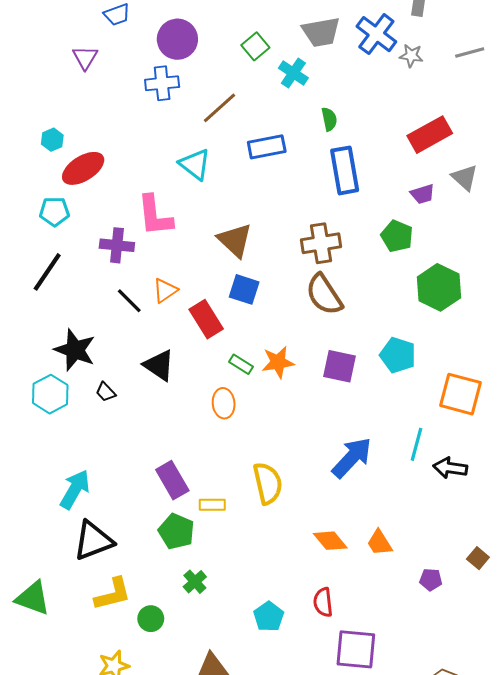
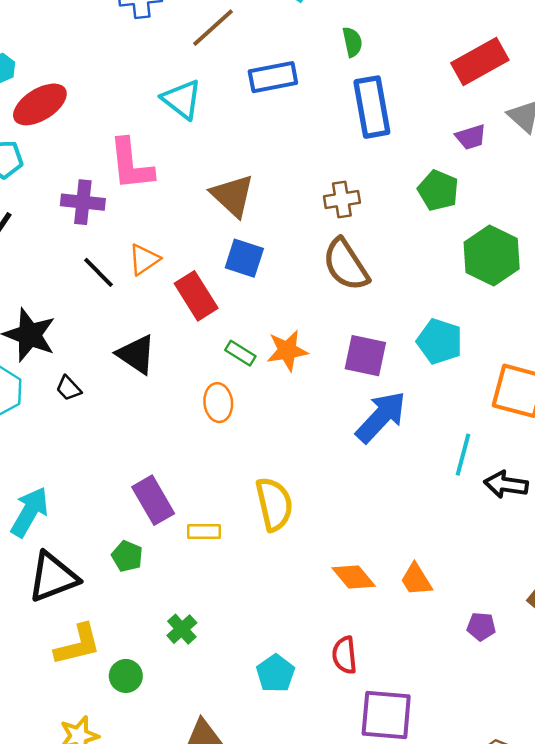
brown cross: (321, 243) -> (342, 199), size x0.7
blue arrow: (352, 458) -> (381, 417), moved
green pentagon: (176, 531) -> (127, 556), moved, size x0.7

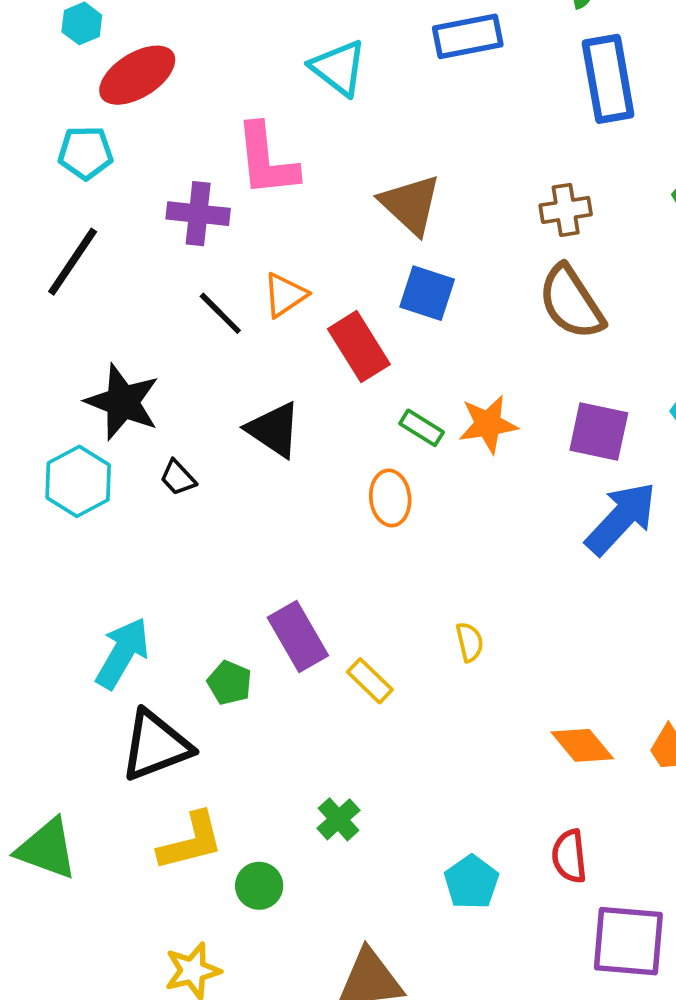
yellow semicircle: (274, 504) -> (470, 642), size x0.5
yellow rectangle: (204, 531) -> (370, 681), turned 44
green pentagon: (127, 556) -> (230, 683), moved

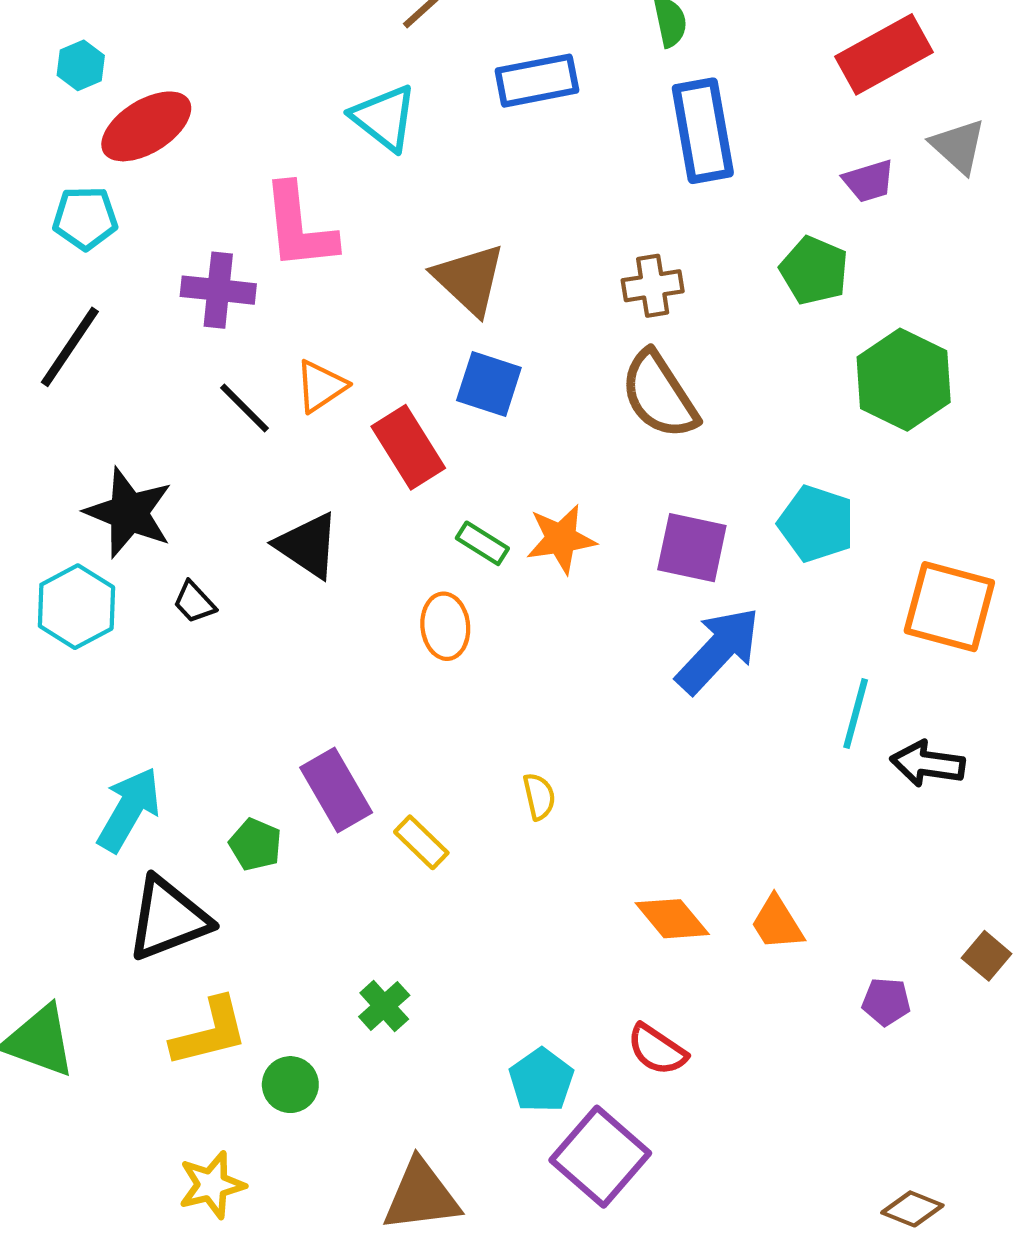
red semicircle: (569, 856) -> (657, 1050), turned -50
purple square: (628, 941) -> (600, 1157), moved, turned 36

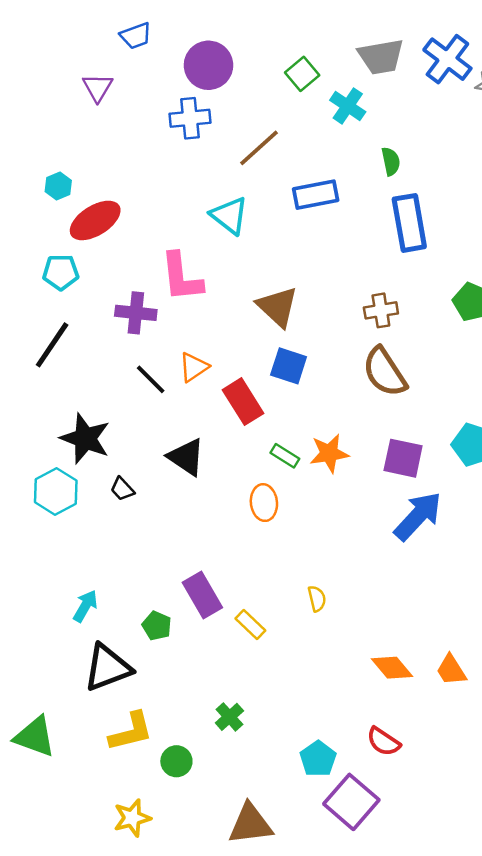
cyan arrow: (129, 810) -> (85, 606), size x0.7

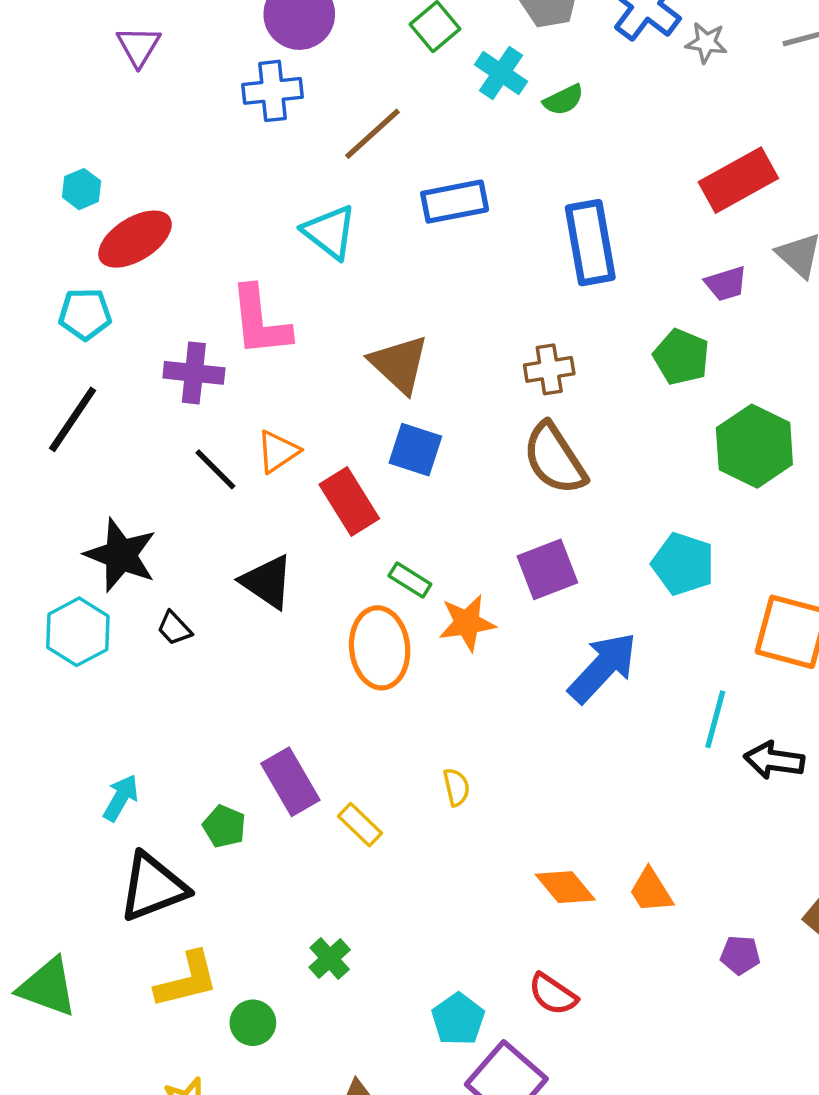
green semicircle: (391, 161) -> (563, 100), moved, turned 76
orange star: (329, 453) -> (467, 623), moved
purple square: (403, 458) -> (547, 569), moved, turned -33
orange ellipse: (264, 503) -> (380, 648), size x1.5

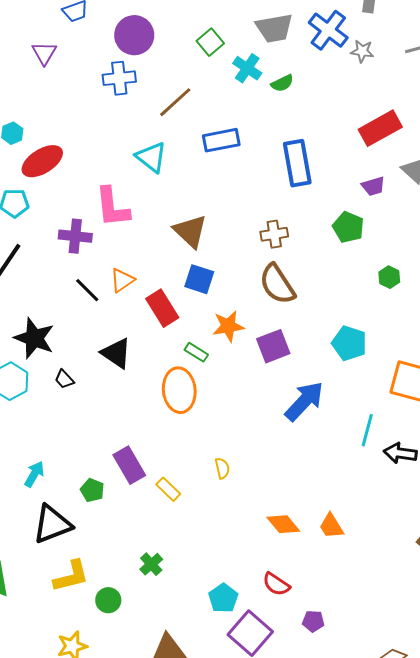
green hexagon: (754, 446) -> (389, 277), size x0.5
orange star: (467, 623) -> (228, 326), moved
purple pentagon: (740, 955) -> (313, 621), moved

